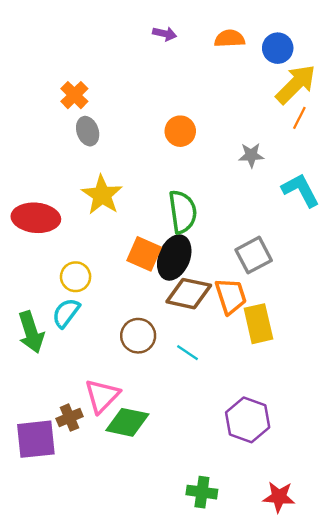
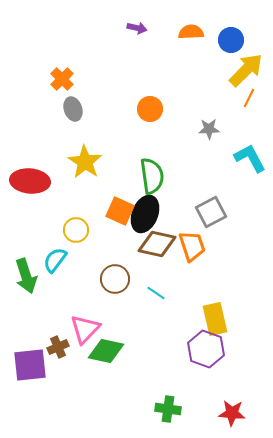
yellow circle: (76, 277) -> (76, 230), moved
yellow rectangle: (258, 324) -> (215, 319), moved

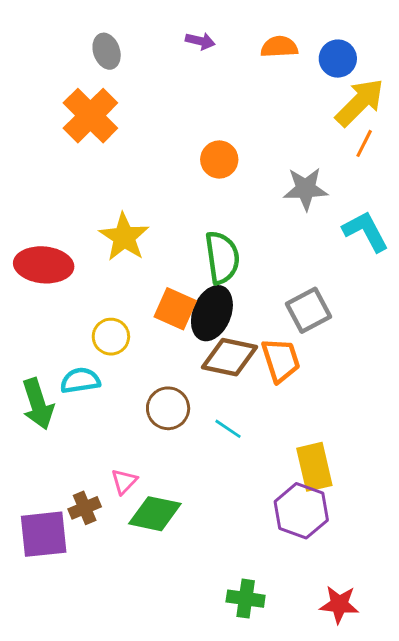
orange cross: (62, 79) -> (90, 116), size x1.6
gray ellipse: (73, 109) -> (107, 51), moved
gray star: (209, 129) -> (306, 189), size x1.4
cyan semicircle: (55, 260) -> (80, 381), turned 44
pink triangle: (85, 329) -> (124, 481), size x0.6

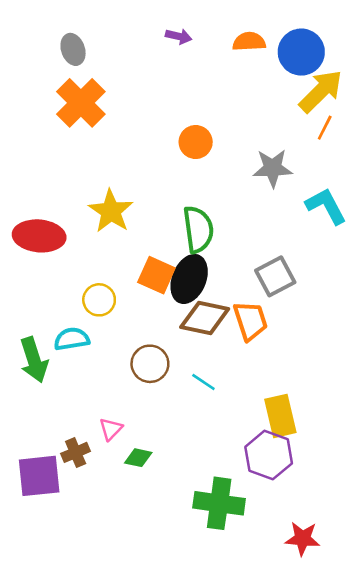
gray ellipse: (107, 51) -> (73, 49), moved
blue circle: (338, 59) -> (301, 52), size x1.4
green diamond: (155, 514) -> (138, 458), size x0.6
green cross: (246, 599) -> (219, 503), moved, size x1.5

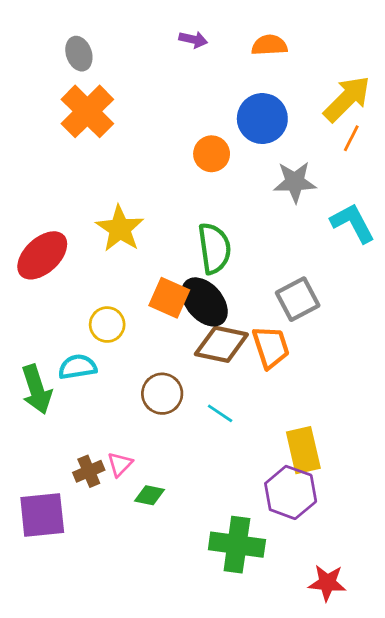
blue circle: (301, 52) -> (262, 119), moved
red ellipse: (39, 236) -> (42, 255), turned -48
black ellipse: (189, 279) -> (204, 302), turned -63
brown cross: (76, 452) -> (89, 471), moved

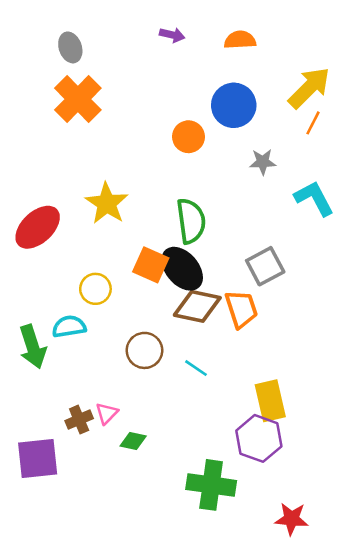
gray star: (295, 182) -> (263, 162), size x0.7

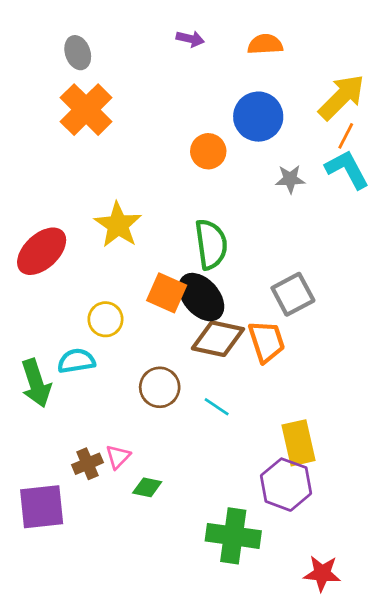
cyan L-shape: (314, 198) -> (347, 169), moved

